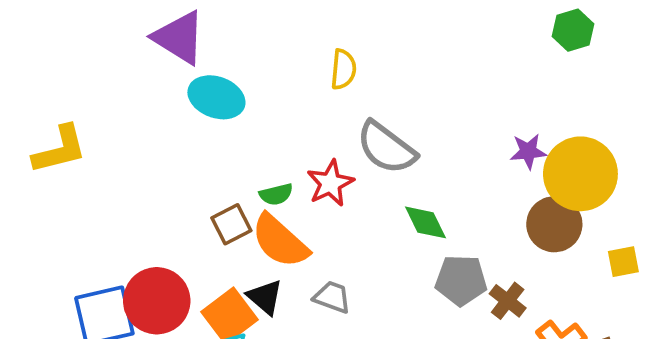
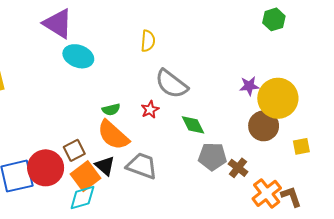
red star: (330, 183) -> (150, 110), moved, size x0.7
brown square: (231, 224) -> (74, 150), moved
gray trapezoid: (332, 297) -> (142, 166), size x1.5

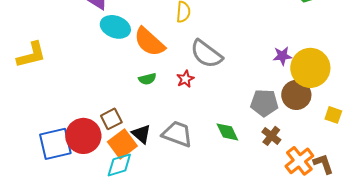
green diamond: (193, 125) -> (227, 132), moved
orange semicircle: (113, 135) -> (149, 42), moved
yellow square: (301, 146) -> (333, 115), turned 30
gray pentagon: (212, 157) -> (264, 103), moved

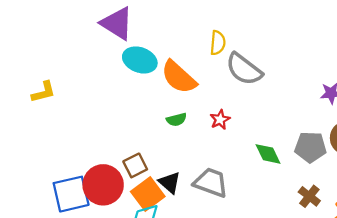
gray semicircle: (206, 54) -> (244, 69), moved
yellow L-shape: (31, 55) -> (44, 92), size x0.7
green diamond: (227, 132) -> (268, 154), moved
brown cross: (271, 136) -> (309, 196), moved

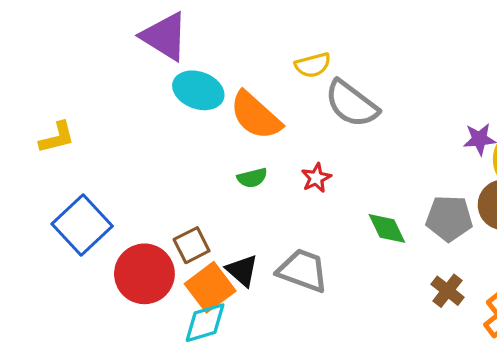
yellow semicircle: (218, 43) -> (313, 65), turned 70
blue square: (71, 194) -> (82, 225), moved, turned -30

